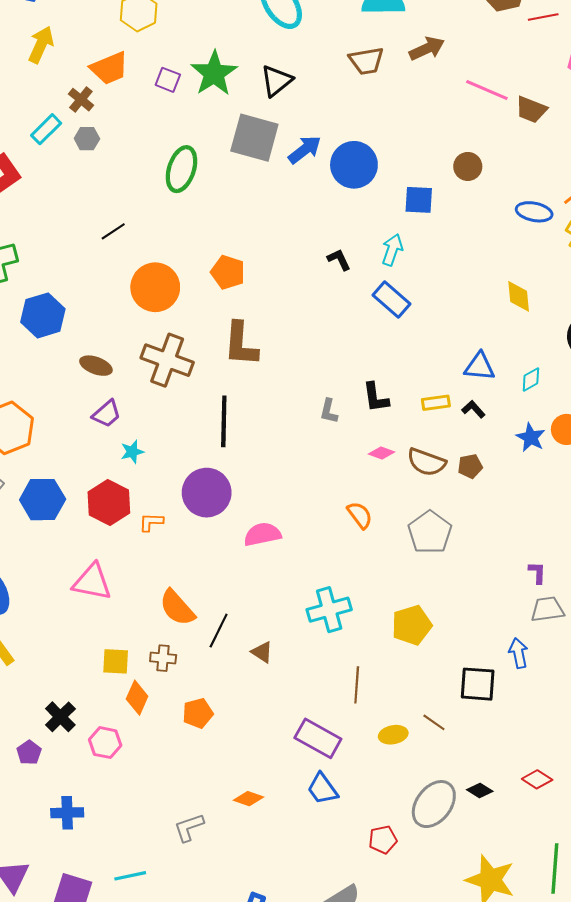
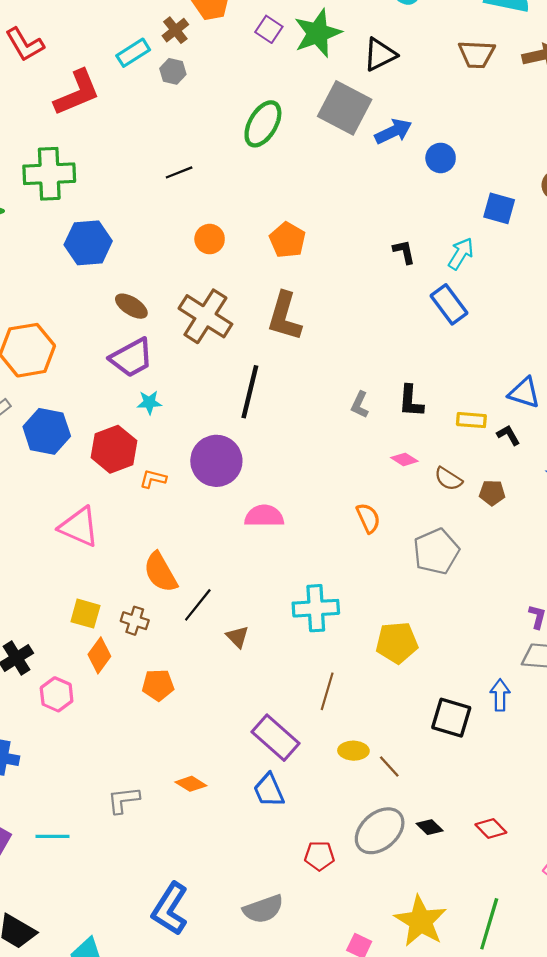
blue circle: (354, 165) -> (441, 158), size x0.6
orange circle: (155, 287) -> (210, 239), size x0.6
purple trapezoid: (107, 414) -> (132, 358), size x1.4
brown semicircle: (426, 462) -> (448, 479), size x0.7
brown line: (434, 722) -> (389, 766), moved

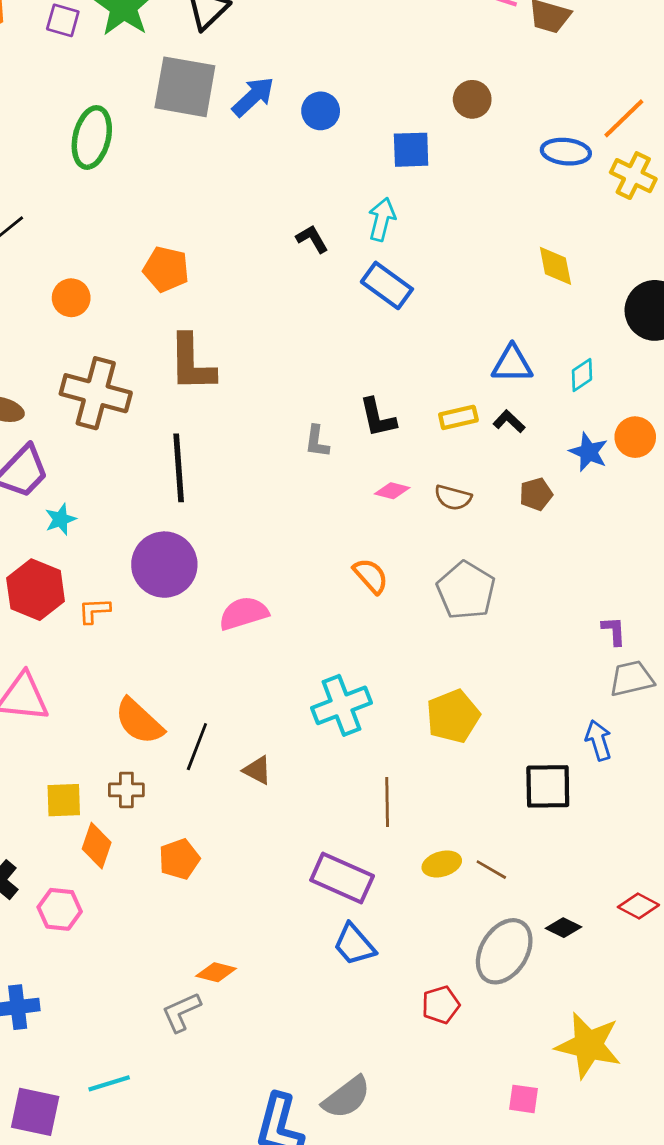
brown pentagon: (492, 493) -> (536, 494), moved
orange diamond: (191, 784) -> (216, 972), moved
gray semicircle: (263, 909) -> (346, 1097), moved

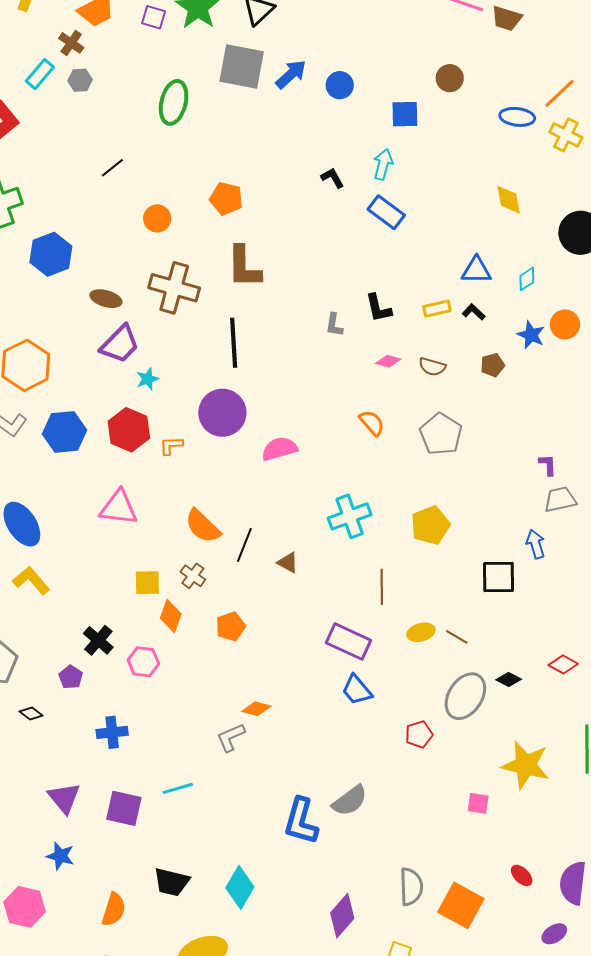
brown cross: (126, 790) -> (193, 576), turned 35

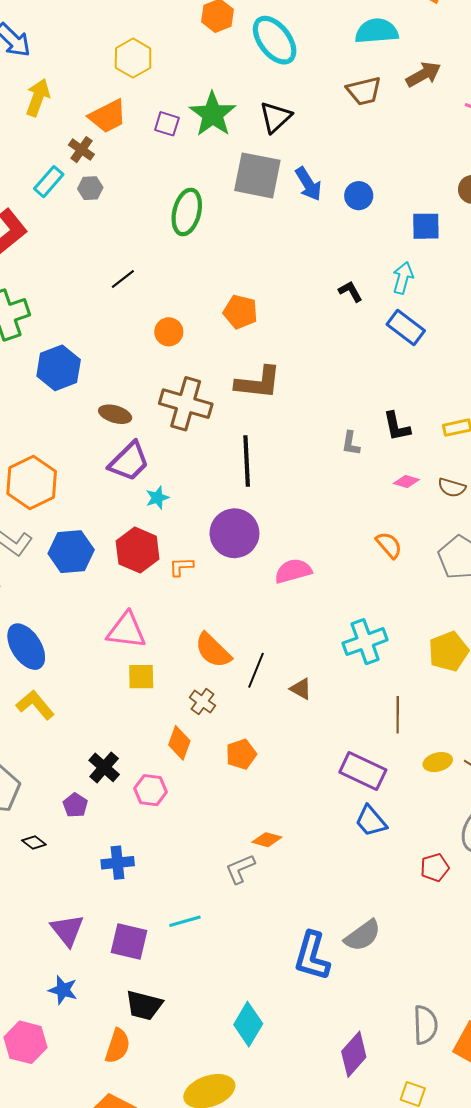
blue arrow: (291, 74) -> (308, 184), turned 100
brown L-shape: (244, 267) -> (258, 383), turned -84
yellow square: (147, 583) -> (141, 677), moved
black trapezoid: (172, 882) -> (144, 1005), moved

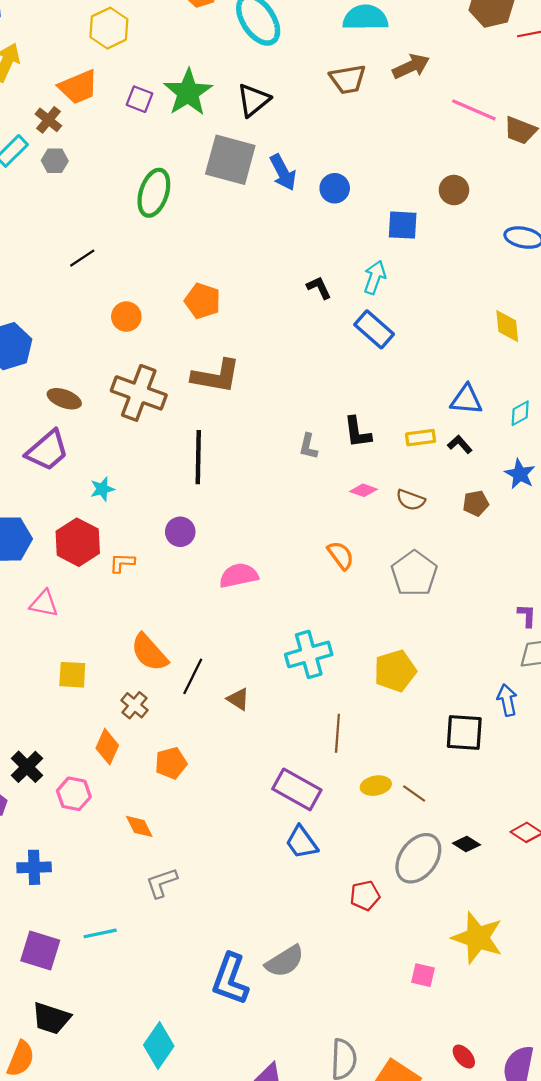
purple trapezoid: (129, 461) -> (47, 450), moved
purple circle: (234, 533) -> (180, 532), size x0.6
pink triangle: (126, 630) -> (44, 603), moved, size x0.7
orange diamond: (267, 840) -> (139, 826), moved, turned 44

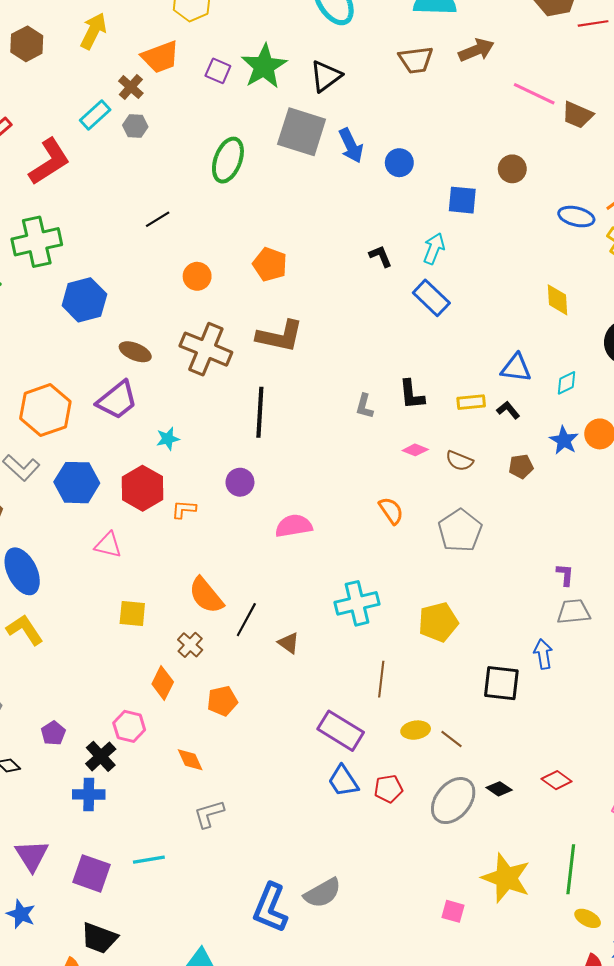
black cross: (27, 767) -> (101, 756), moved
red pentagon: (365, 896) -> (388, 789), moved

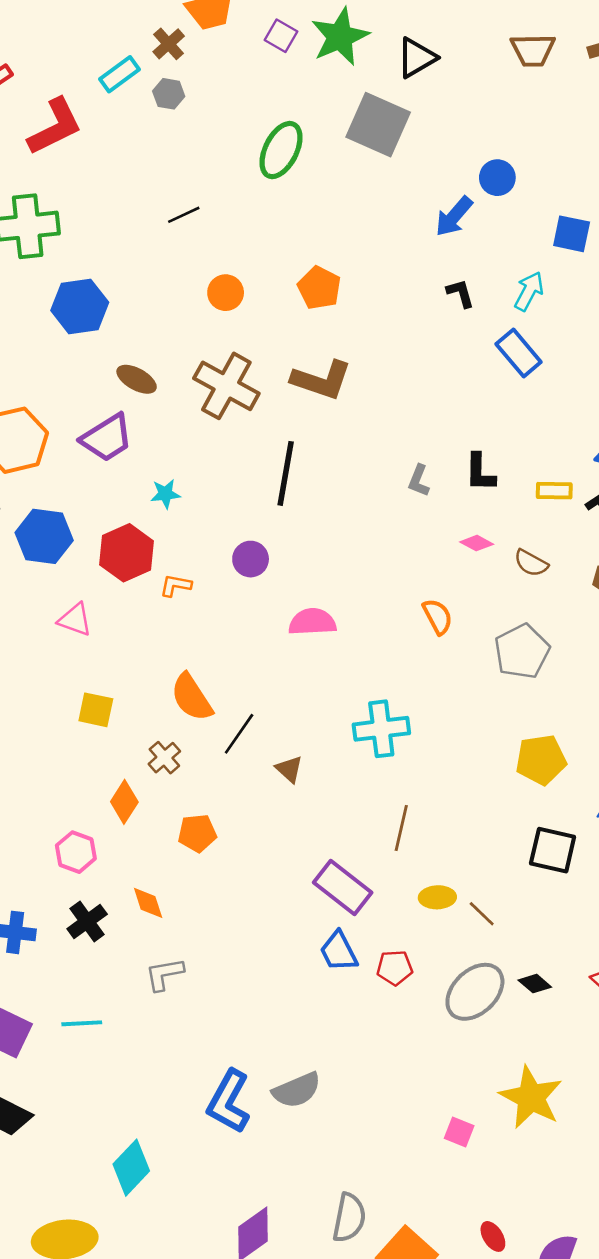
blue arrow: (351, 146) -> (454, 216), moved, turned 60
yellow pentagon: (438, 622) -> (541, 760), moved
black cross: (101, 756) -> (87, 922), moved

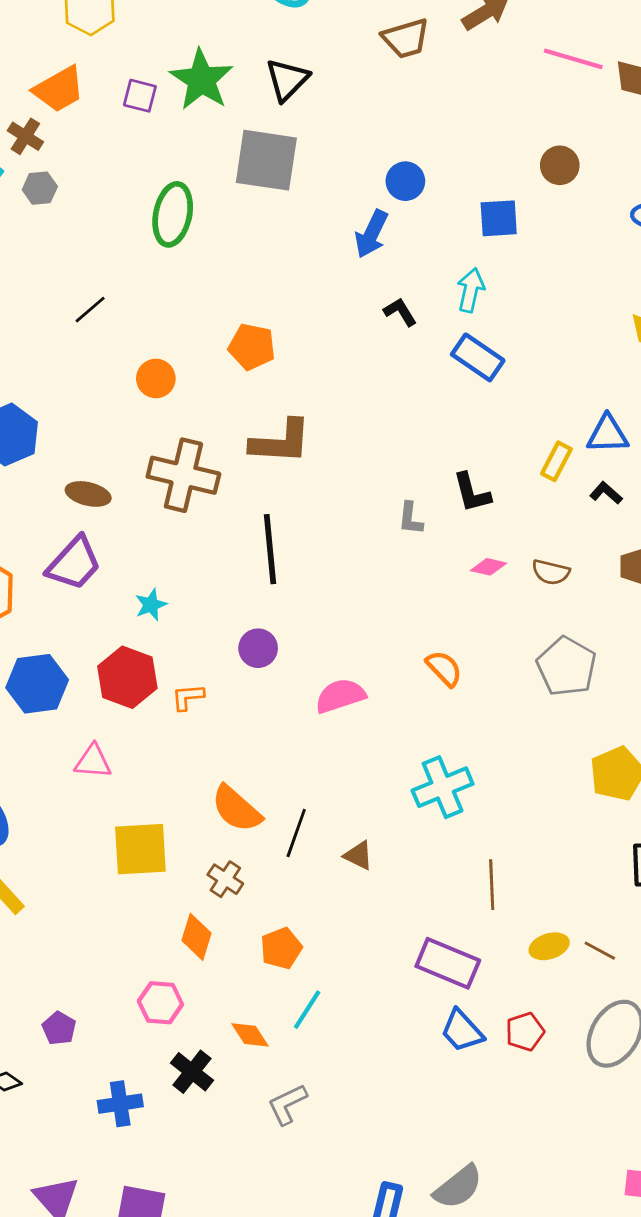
yellow rectangle: (554, 491) -> (556, 461), moved, turned -48
orange semicircle: (438, 616) -> (444, 668), moved
yellow square: (96, 710) -> (140, 849), size x1.5
cyan line: (82, 1023) -> (307, 1010), moved, turned -39

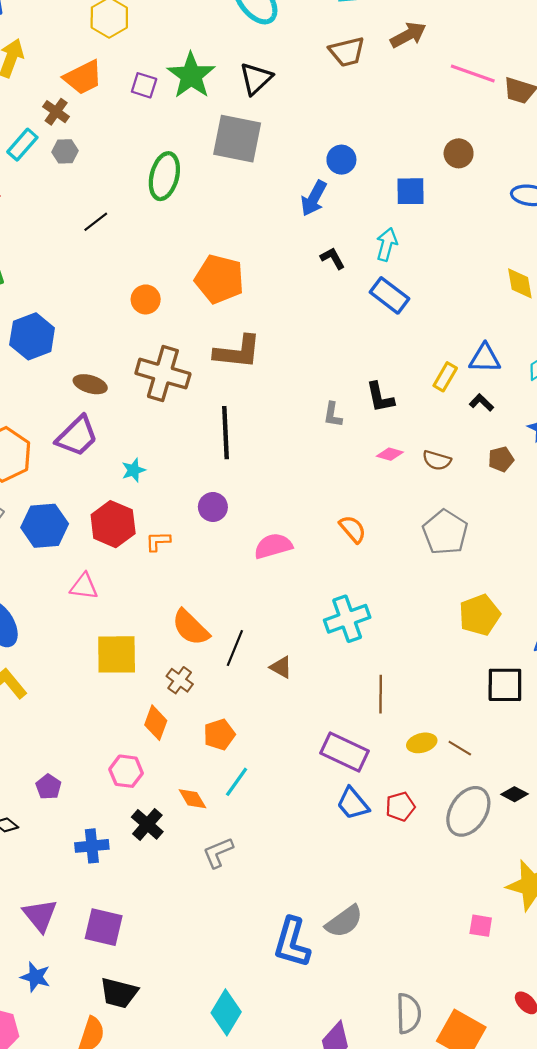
black line: (90, 310) -> (96, 222), moved
orange pentagon: (252, 347) -> (219, 279), size x1.4

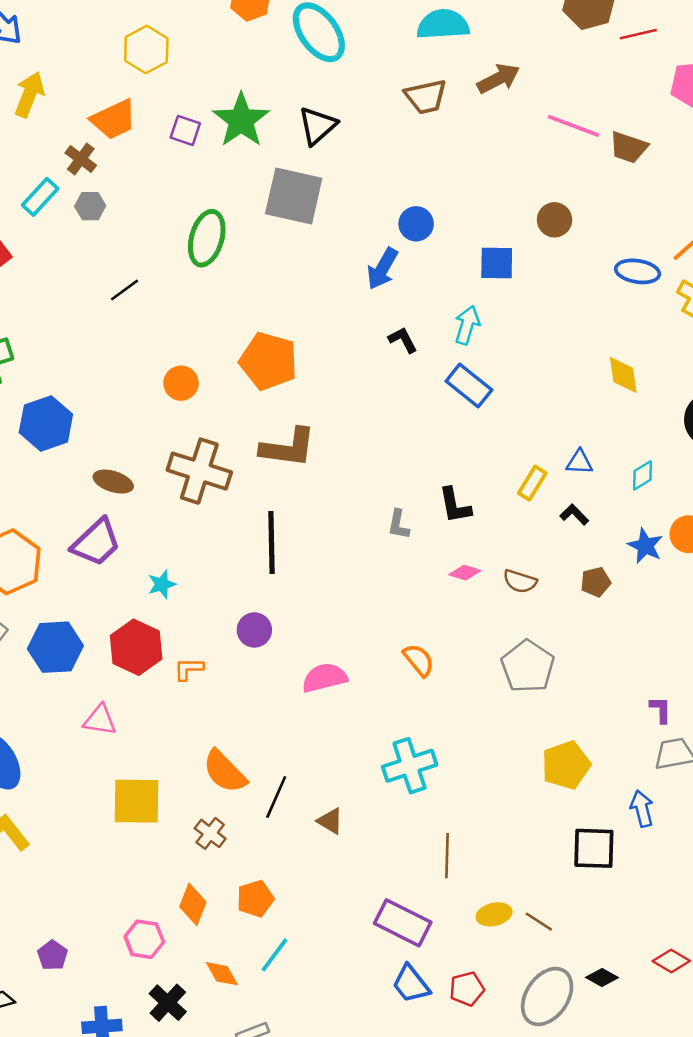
blue triangle: (485, 358) -> (580, 462), size x0.7
orange diamond: (156, 723) -> (193, 904), moved

